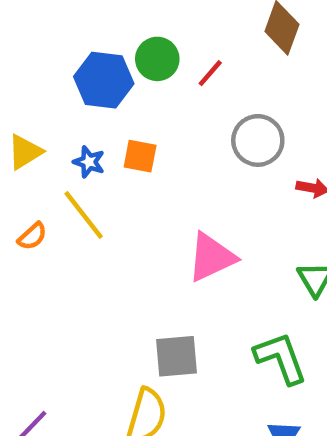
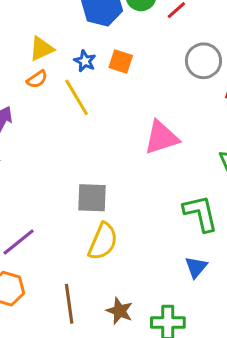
orange semicircle: (32, 236) -> (37, 79), moved
gray square: (176, 356) -> (92, 198), moved

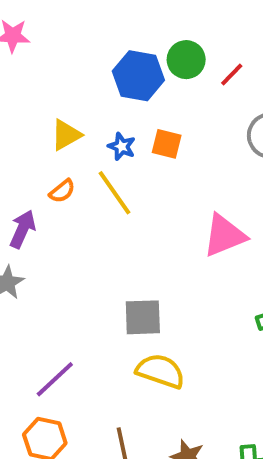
orange semicircle: (37, 79) -> (62, 191), moved
yellow semicircle: (103, 241) -> (160, 371), turned -90

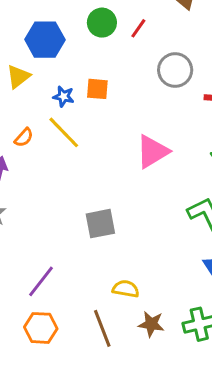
blue hexagon: (138, 76) -> (45, 40), moved
yellow triangle: (66, 135) -> (18, 77), moved
yellow semicircle: (160, 371) -> (126, 289), moved, size x0.7

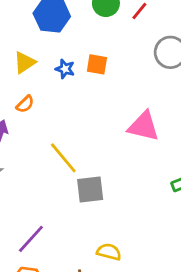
yellow triangle: (18, 77) -> (25, 62), moved
yellow line: (64, 132) -> (63, 158), moved
pink triangle: (152, 151) -> (144, 126), turned 40

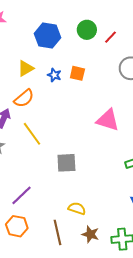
orange semicircle: (25, 104) -> (24, 98), size x1.5
yellow line: (63, 158) -> (32, 134), moved

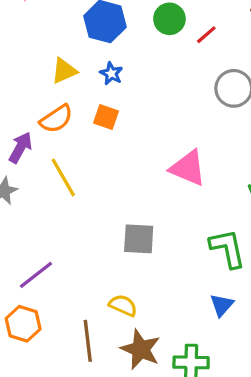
orange square: (77, 73) -> (106, 117), moved
blue star: (54, 75) -> (111, 73), moved
gray square: (66, 163) -> (139, 239), moved
brown star: (90, 234) -> (141, 349), size x1.4

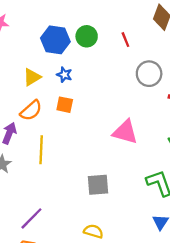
green circle: (169, 19) -> (87, 36), moved
red line: (206, 35) -> (125, 40), turned -64
yellow line: (63, 177) -> (41, 150), turned 40

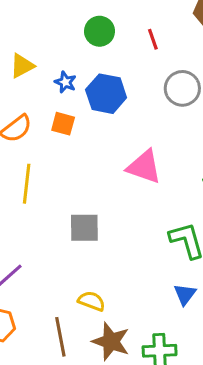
blue hexagon: (55, 40) -> (106, 94), moved
yellow triangle: (32, 77) -> (22, 66), moved
gray square: (98, 185) -> (84, 228), moved

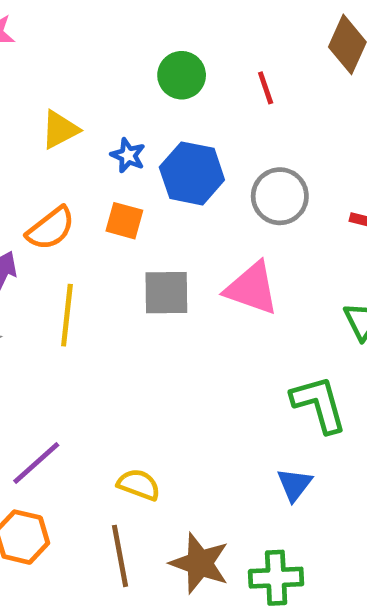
gray circle: (182, 88) -> (280, 196), moved
gray square: (84, 228) -> (166, 293), moved
blue triangle: (185, 294) -> (294, 485), moved
yellow semicircle: (91, 301) -> (139, 485), moved

